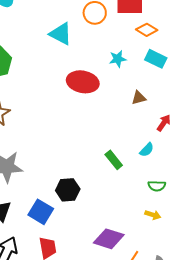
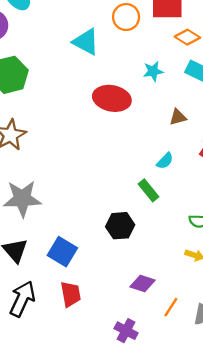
cyan semicircle: (147, 150) -> (165, 161), moved
black hexagon: (68, 190) -> (120, 226), moved
purple diamond: (109, 239) -> (143, 283), size x0.7

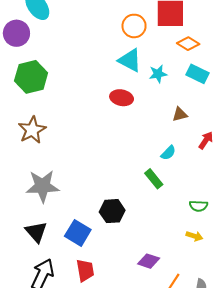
cyan triangle: (86, 42) -> (130, 60), moved
red ellipse: (112, 98) -> (122, 98), size x0.7
black hexagon: (120, 226) -> (112, 211), moved

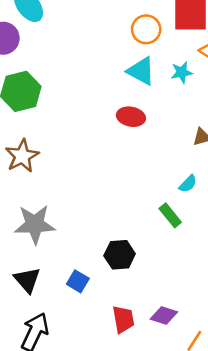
cyan star: (158, 74) -> (182, 72), moved
blue square: (78, 233) -> (78, 281), size x0.7
red trapezoid: (85, 270) -> (123, 319), moved

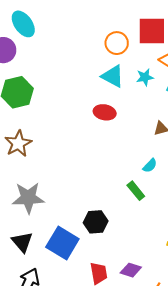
blue square: (78, 281) -> (62, 243), size x1.8

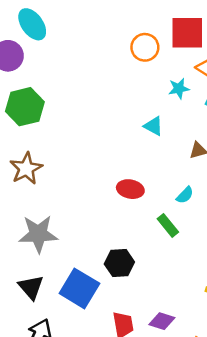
cyan triangle: (113, 76) -> (153, 126), moved, size x0.7
red ellipse: (105, 112) -> (130, 189), moved

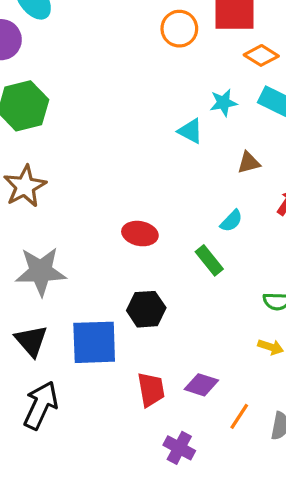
cyan star: (179, 89) -> (223, 103), moved
red ellipse: (130, 189) -> (140, 234), moved
blue square: (79, 288) -> (94, 342), turned -33

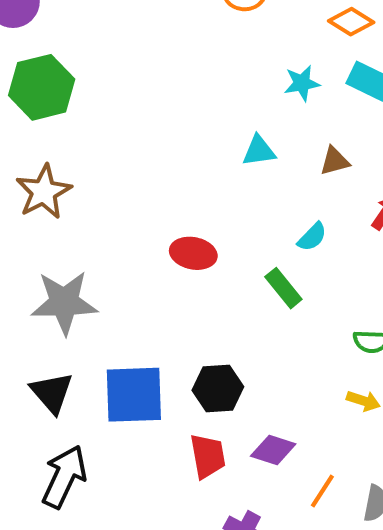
cyan triangle: (190, 131) -> (259, 151), moved, turned -36
black hexagon: (146, 309) -> (218, 389), moved

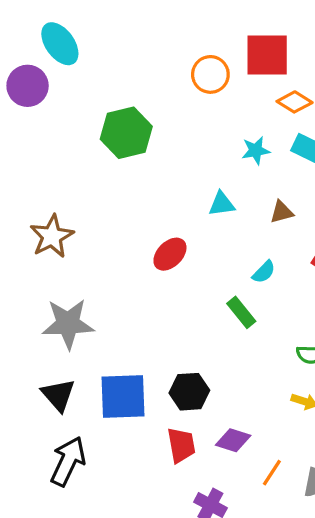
green hexagon: (42, 87) -> (126, 133), moved
red ellipse: (193, 253) -> (170, 254), moved, turned -56

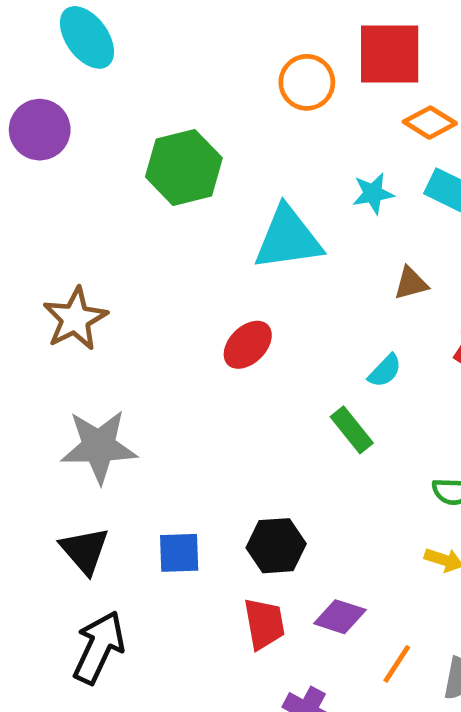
purple circle: (28, 86) -> (40, 130), moved
cyan triangle: (222, 204) -> (288, 238), moved, size x1.8
blue square: (123, 397) -> (179, 553), size x0.6

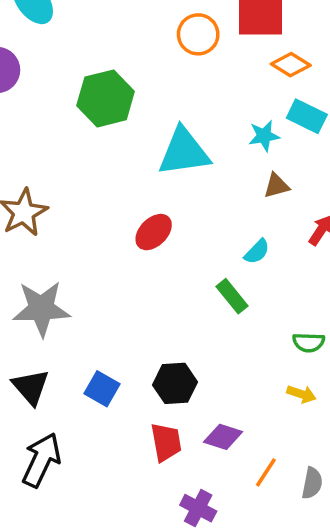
cyan star: (373, 193) -> (264, 136), moved
blue square: (179, 553) -> (102, 389), turned 32

